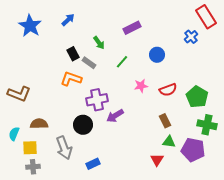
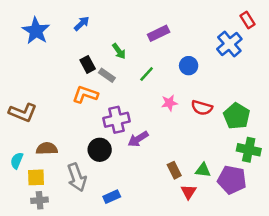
red rectangle: (206, 17) -> (247, 20), size x0.6
blue cross: (191, 37) -> (229, 44), size x1.5
red semicircle: (168, 90) -> (202, 108), turned 36
brown rectangle: (165, 121) -> (174, 170), moved

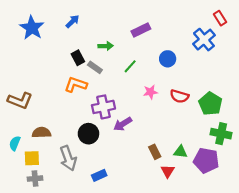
green arrow: (119, 51) -> (106, 46), turned -56

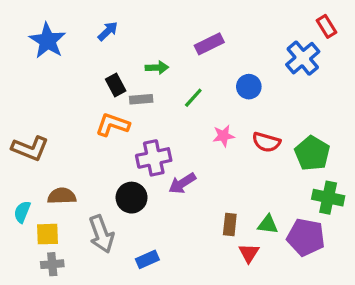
gray rectangle: (95, 67) -> (141, 99), turned -40
brown rectangle: (155, 152) -> (230, 225), turned 32

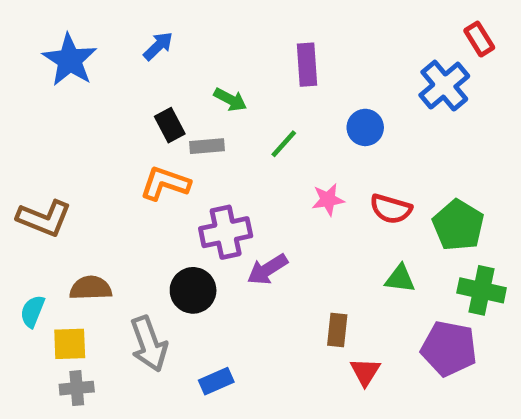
purple rectangle: (209, 44) -> (307, 65), turned -68
green arrow: (157, 68) -> (230, 100), turned 30
green triangle: (268, 225) -> (400, 279), moved

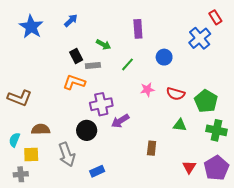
purple pentagon: (449, 349) -> (216, 168), moved, turned 30
red triangle: (365, 372) -> (189, 167), moved
gray cross: (77, 388) -> (21, 174), moved

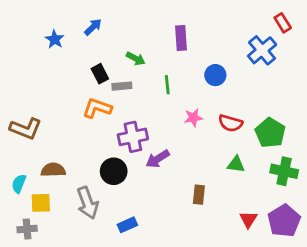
blue star: (31, 27) -> (55, 39), moved, size x0.6
green line: (127, 64) -> (167, 85), turned -48

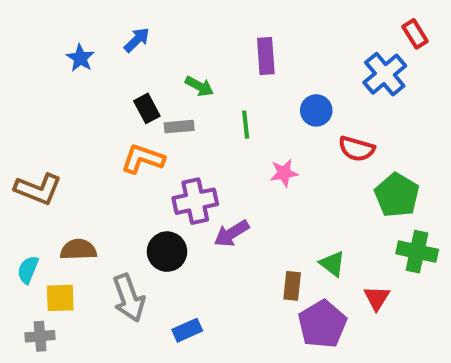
red semicircle: (230, 123) -> (357, 149), moved
green triangle: (236, 164) -> (332, 264), moved, turned 30
red triangle: (248, 219) -> (377, 298), moved
purple pentagon: (284, 221) -> (322, 324), moved

